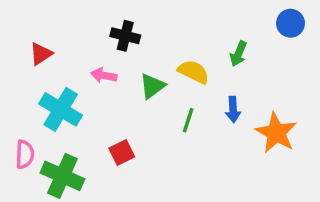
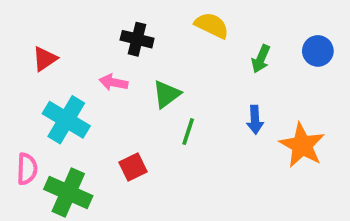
blue circle: (291, 23) -> (318, 51), moved
yellow semicircle: (194, 72) -> (212, 25), moved
green line: (188, 120) -> (188, 132), moved

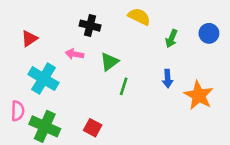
red square: (133, 167) -> (93, 128), moved, turned -36

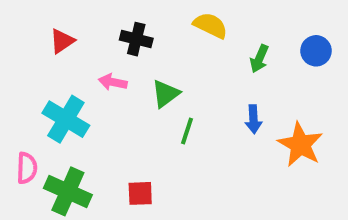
red triangle: (29, 39) -> (62, 41), moved
red square: (93, 128) -> (140, 193), turned -30

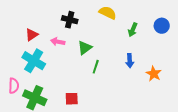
red triangle: (62, 41) -> (32, 35), moved
orange star: (300, 145) -> (154, 74), size x0.7

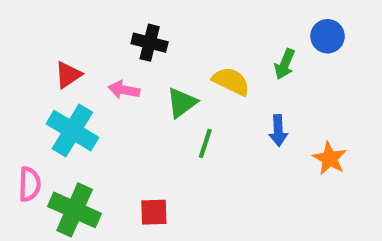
yellow semicircle: (108, 13) -> (231, 81), moved
blue circle: (162, 26) -> (328, 36), moved

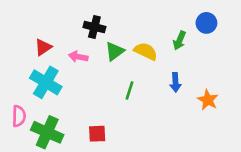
green triangle: (182, 103) -> (115, 51), moved

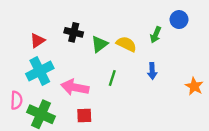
black cross: (94, 27) -> (74, 32), moved
pink arrow: (78, 57) -> (75, 87), moved, size x1.6
cyan cross: (46, 82) -> (40, 71), turned 32
orange star: (208, 100) -> (194, 86), moved

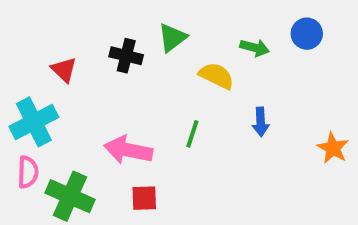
green arrow: (156, 35) -> (255, 48), moved, turned -98
red triangle: (37, 41) -> (64, 70), turned -42
green triangle: (99, 44) -> (172, 38), moved
cyan cross: (40, 71) -> (34, 122), moved

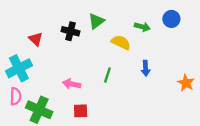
pink arrow: (128, 150) -> (72, 84), size x0.7

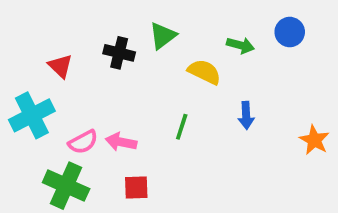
pink semicircle: (16, 96) -> (83, 142), moved, turned 60

